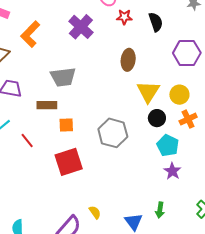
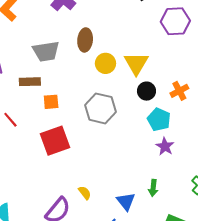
brown ellipse: (128, 60) -> (85, 40), moved
yellow circle: (179, 95) -> (105, 63), moved

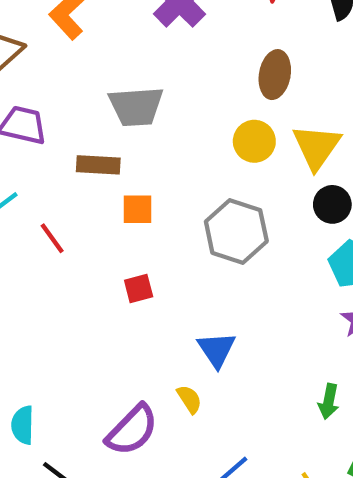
brown ellipse: (85, 40) -> (275, 75), moved
red square: (55, 141) -> (139, 289), size x0.5
blue triangle: (126, 201) -> (217, 350), moved

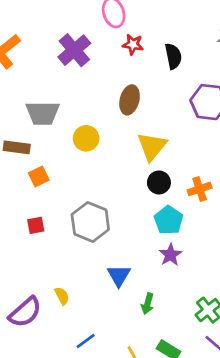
yellow circle: (254, 141) -> (86, 138), moved
orange square: (137, 209) -> (39, 176), turned -30
gray hexagon: (236, 231) -> (90, 222), moved
blue triangle: (217, 350) -> (119, 275), moved

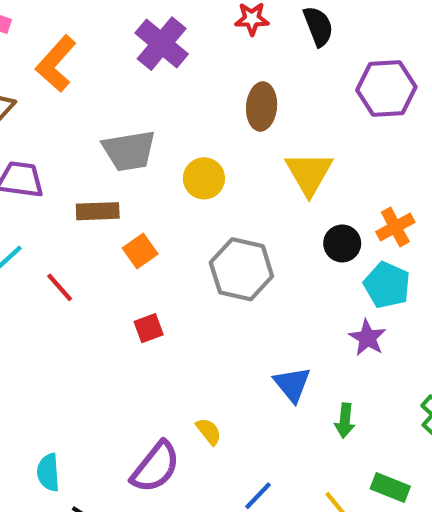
black circle: (159, 183) -> (342, 243), moved
cyan pentagon: (169, 220) -> (387, 285), moved
gray hexagon: (90, 222) -> (241, 269), moved

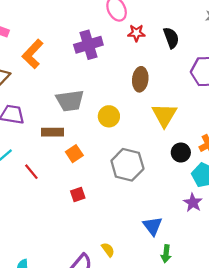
purple cross: (162, 44) -> (88, 45), turned 32
green arrow: (345, 421) -> (166, 254), moved

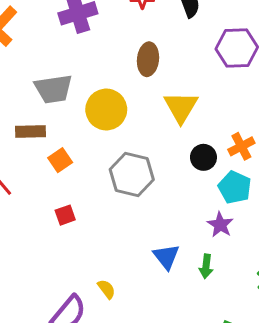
yellow circle: (109, 116) -> (106, 109), size x1.4
green arrow: (166, 254) -> (206, 266), moved

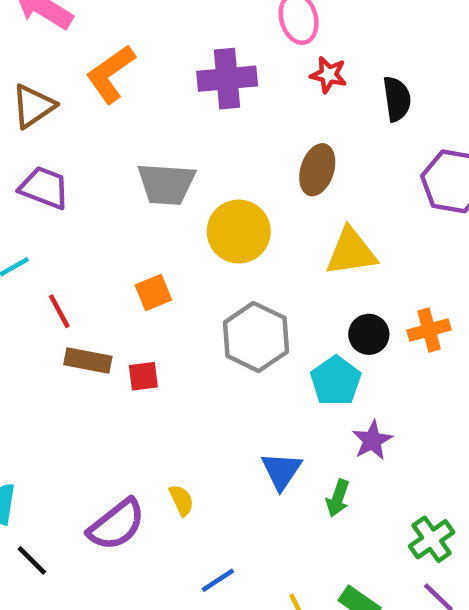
yellow triangle: (181, 107) -> (351, 252), turned 39
brown rectangle: (30, 131) -> (88, 361), moved
cyan pentagon: (235, 187) -> (336, 381), moved

